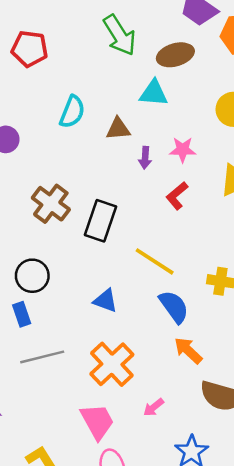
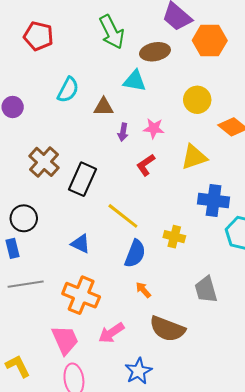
blue semicircle: (174, 307) -> (135, 254), turned 52
orange arrow: (188, 350) -> (143, 290), size x0.7
orange cross: (112, 364) -> (81, 295), turned -30
pink arrow: (154, 407) -> (111, 333), size x1.5

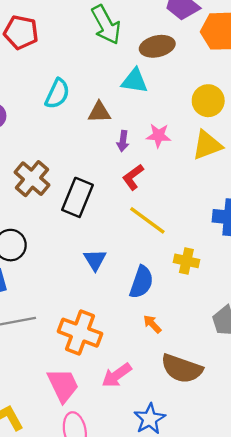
yellow triangle: (194, 157) -> (207, 145), moved
red L-shape: (146, 165) -> (133, 177), moved
yellow line: (123, 216) -> (147, 220), moved
blue triangle: (81, 244) -> (95, 260), moved, turned 35

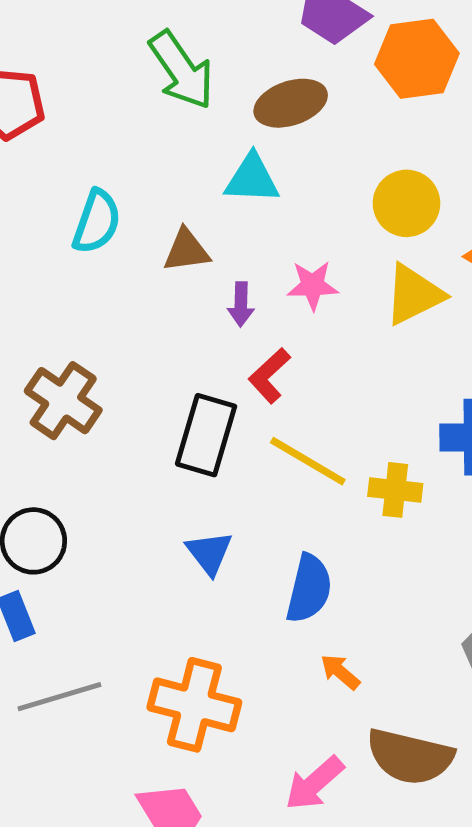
black rectangle: (78, 197) -> (206, 435), moved
yellow cross: (186, 261) -> (395, 490), moved
pink arrow: (117, 375) -> (314, 783), moved

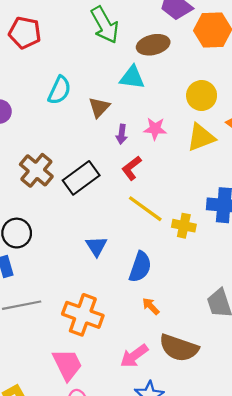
brown triangle: (186, 250) -> (99, 107), turned -45
black rectangle: (206, 435) -> (81, 178), moved, turned 32

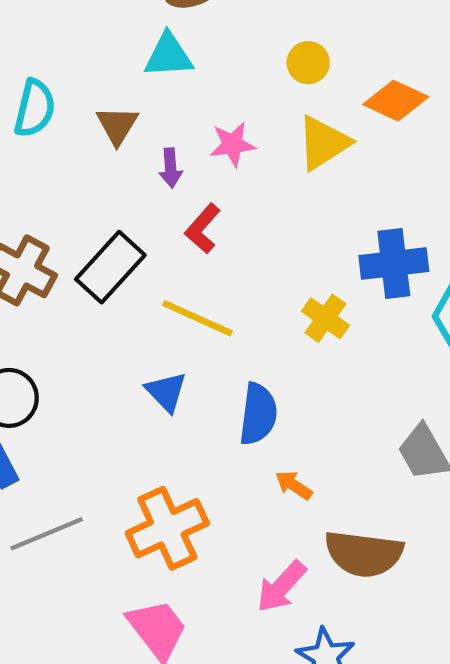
yellow circle: (202, 96) -> (308, 63), size x0.7
yellow line: (145, 209) -> (197, 318), moved
yellow cross: (184, 226) -> (325, 318), turned 35
orange cross: (83, 315) -> (167, 528), turned -33

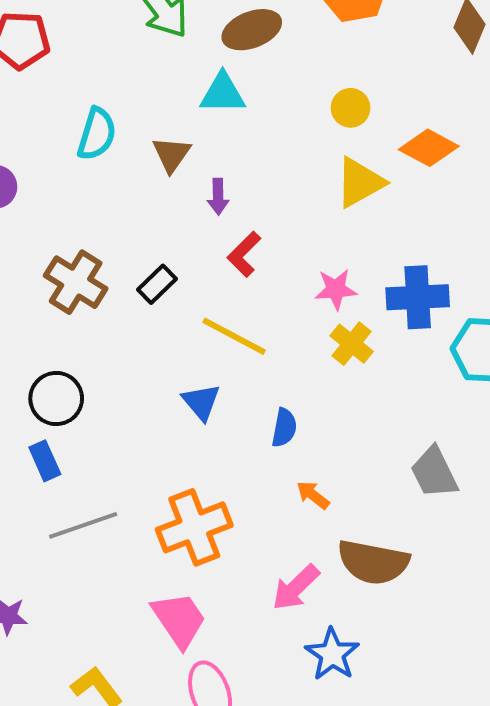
pink star: (232, 144) -> (336, 289), moved
black rectangle: (110, 267) -> (157, 284), size x0.6
blue semicircle: (258, 414) -> (284, 428), size x0.7

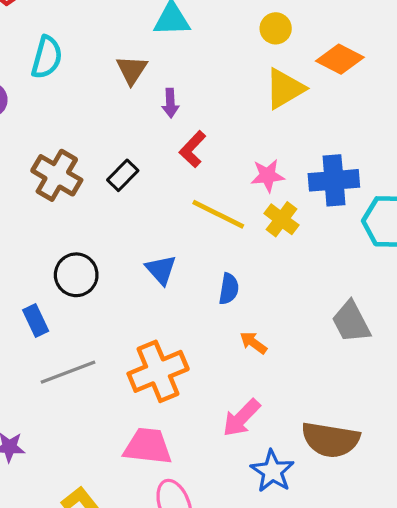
cyan semicircle: (97, 134) -> (47, 57), moved
yellow line: (234, 336) -> (218, 214), moved
black circle: (56, 399) -> (76, 275), moved
brown semicircle: (373, 562) -> (330, 440), moved
pink trapezoid: (179, 620) -> (148, 446), turned -48

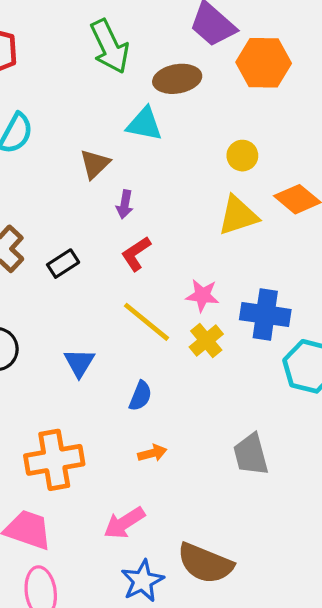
orange arrow: (253, 343) -> (152, 453), turned 116

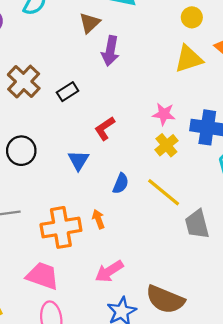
purple arrow: (125, 204) -> (110, 51), size x1.5
red L-shape: (136, 254) -> (105, 128), moved
yellow line: (147, 322) -> (164, 192), moved
orange arrow: (152, 453) -> (98, 219), moved, turned -96

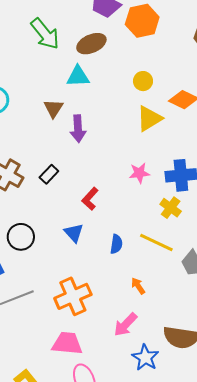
yellow cross: (166, 145) -> (171, 208), moved
orange arrow: (98, 219) -> (138, 286), moved

